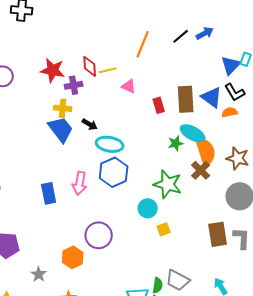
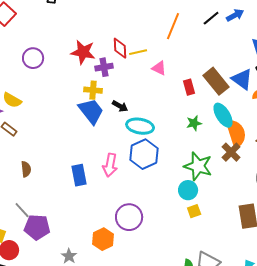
brown rectangle: (186, 99) -> (216, 81), turned -36
cyan ellipse: (193, 133) -> (223, 115), turned 30
green star: (176, 143) -> (194, 123), moved
cyan circle: (148, 208) -> (188, 190), moved

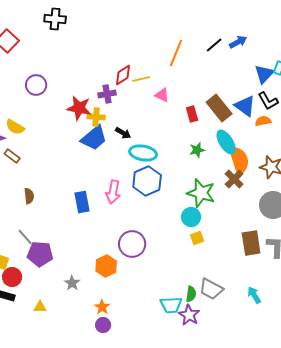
red diamond: (120, 48) -> (123, 75), turned 60
red star: (83, 52) -> (79, 108), moved
blue trapezoid: (91, 111) -> (94, 138), turned 88

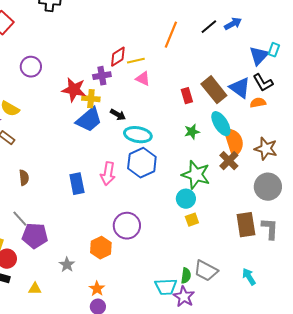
pink triangle: (162, 95) -> (143, 79), moved

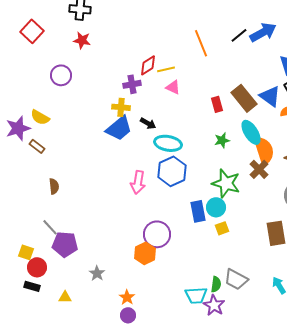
blue arrow: (233, 24) -> (263, 32), size x1.5
orange line: (171, 35) -> (201, 43), turned -44
red star: (74, 90) -> (82, 40), moved, size x0.7
blue rectangle: (77, 184) -> (198, 211), moved
orange hexagon: (101, 248) -> (145, 253), moved

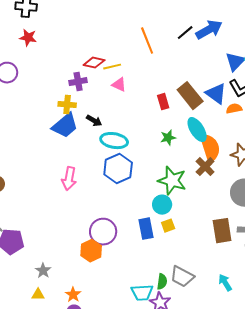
red diamond: (148, 65) -> (94, 63), turned 45
pink arrow: (138, 182) -> (69, 179), moved
blue rectangle: (198, 211) -> (146, 229), moved
yellow triangle: (65, 297) -> (38, 295), moved

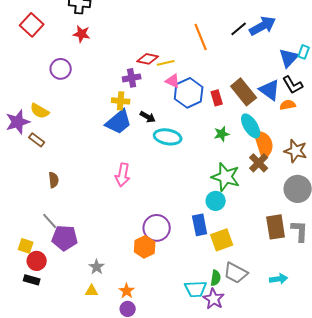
blue hexagon: (118, 169) -> (189, 93), moved
yellow square: (168, 226) -> (222, 240), moved, size x1.6
cyan arrow: (225, 283) -> (279, 279), turned 114

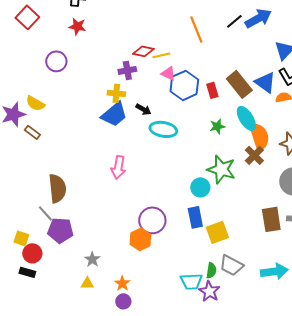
brown semicircle: (54, 180) -> (57, 188), moved, size x1.8
cyan circle: (216, 201) -> (200, 187), moved
cyan arrow: (279, 279) -> (274, 271), size x1.5

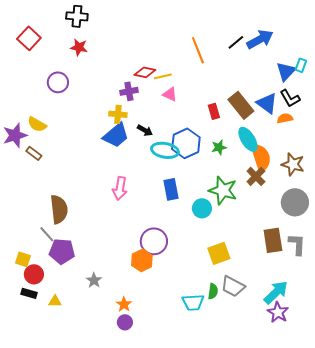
blue hexagon: (184, 85) -> (186, 143), moved
blue rectangle: (195, 217) -> (171, 189), moved
cyan arrow: (274, 271) -> (276, 292), turned -36
yellow triangle: (87, 283) -> (55, 301), moved
purple star: (209, 291) -> (278, 312), moved

